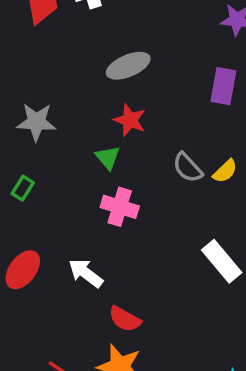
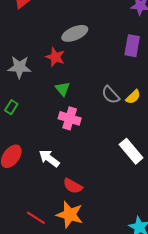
red star: (130, 120) -> (55, 57), moved

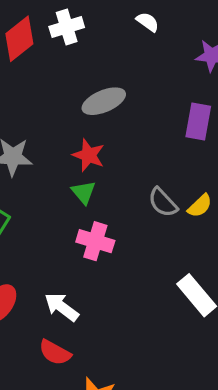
red star: (55, 57) -> (89, 155), moved
red semicircle: (73, 186) -> (55, 352), moved

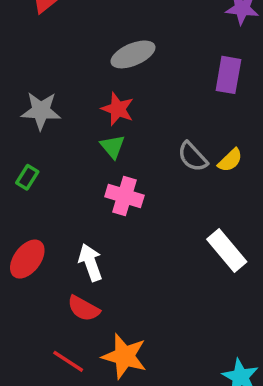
white arrow: (62, 307) -> (90, 262), turned 33

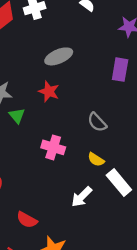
green triangle: (113, 147) -> (17, 116), moved
yellow semicircle: (230, 160) -> (96, 159), moved, turned 77
white arrow: (90, 262) -> (82, 197), moved, turned -115

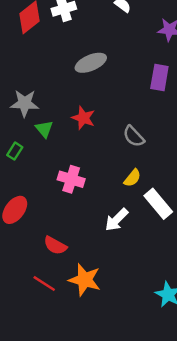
red star: (49, 92) -> (83, 118), moved
pink cross: (53, 147) -> (71, 179), moved
yellow semicircle: (96, 159) -> (132, 178), turned -84

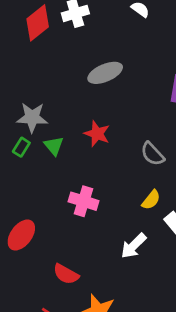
green rectangle: (15, 151) -> (21, 147), moved

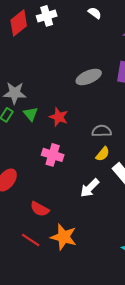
gray ellipse: (105, 73) -> (89, 77), moved
red star: (97, 134) -> (59, 117), moved
gray semicircle: (152, 154) -> (102, 131), moved, turned 132

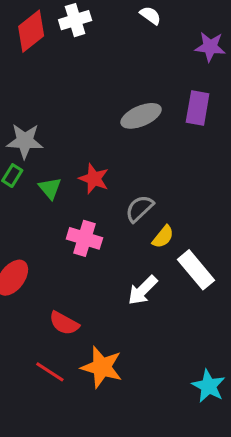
green triangle: (31, 114) -> (50, 188), moved
gray semicircle: (102, 131) -> (139, 209), moved, turned -42

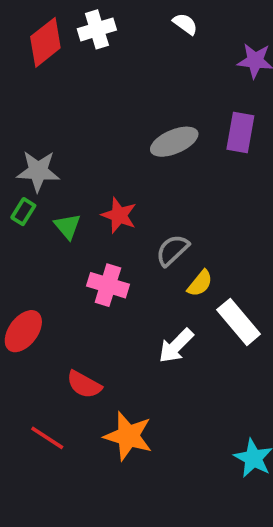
red line: (50, 372) -> (47, 438), moved

